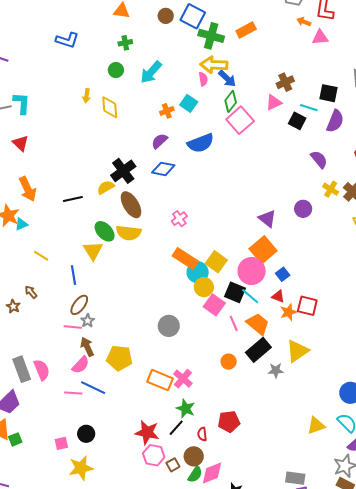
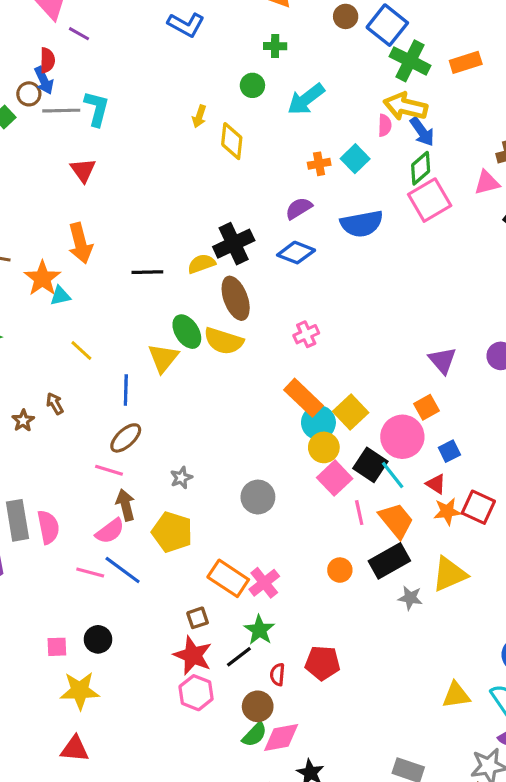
orange square: (263, 250) -> (427, 407), size x0.6
gray star: (88, 321) -> (181, 478), moved
brown square: (173, 465) -> (198, 618), moved

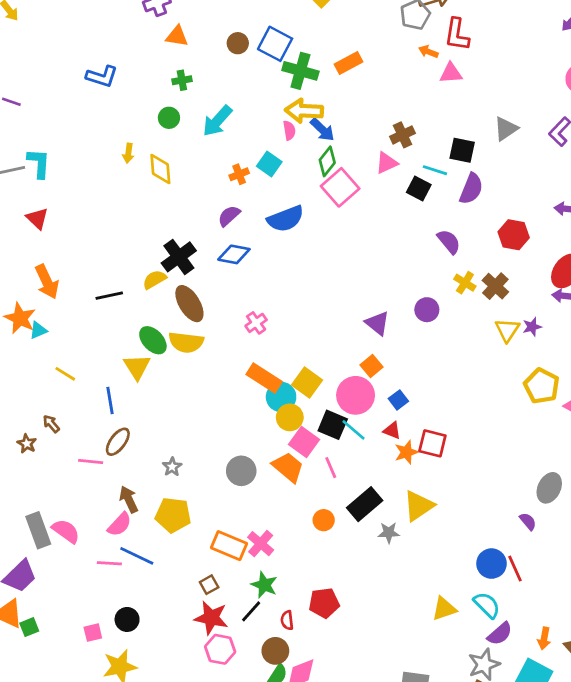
pink line: (109, 470) -> (91, 462), moved
orange trapezoid: (396, 520) -> (288, 467), moved
pink semicircle: (48, 527) -> (66, 531), turned -32

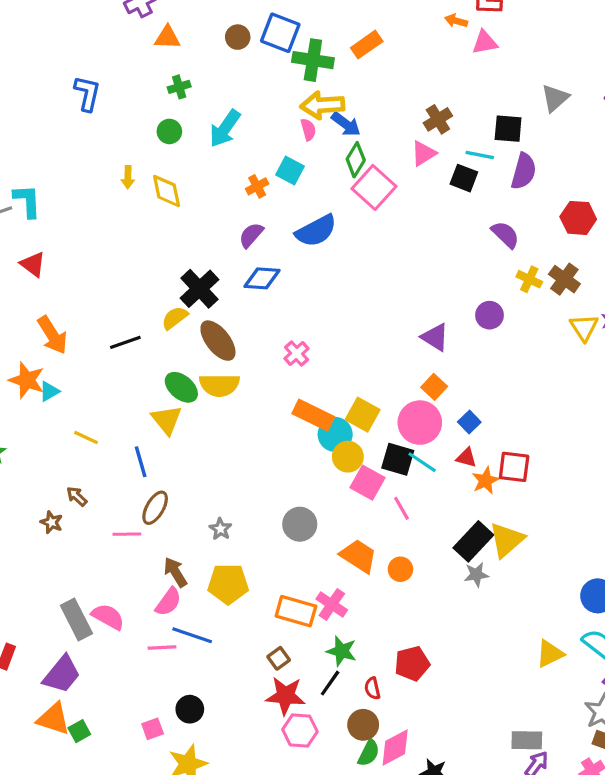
blue L-shape: (102, 76) -> (87, 93), turned -88
orange trapezoid: (288, 467) -> (359, 556), moved
black rectangle: (365, 504) -> (473, 541), moved

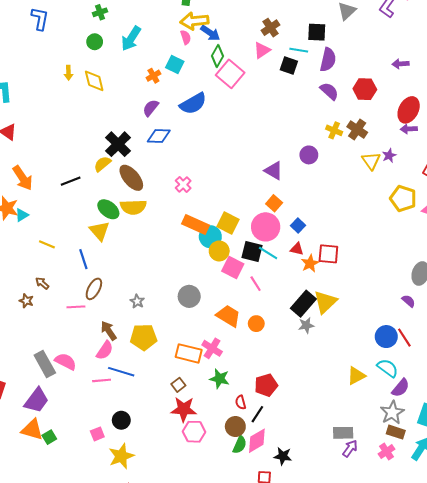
purple semicircle: (505, 235) -> (329, 91), moved
black line: (330, 683) -> (257, 414), moved

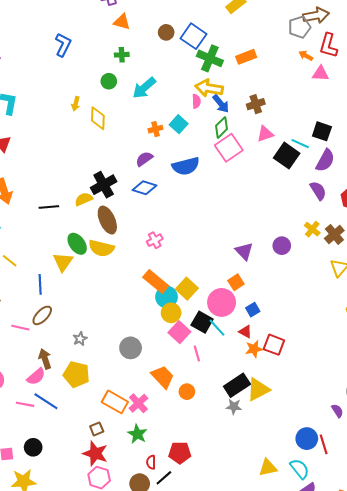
brown cross: (271, 28) -> (256, 104), moved
black square: (289, 66) -> (287, 156), size x1.4

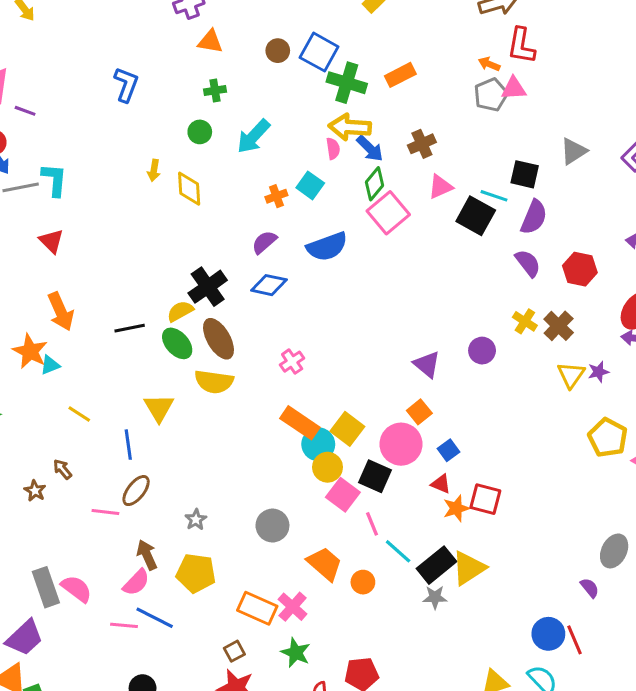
gray pentagon: (299, 27) -> (491, 95), moved
green ellipse: (77, 244) -> (177, 343), moved
cyan line: (217, 328) -> (398, 551), moved

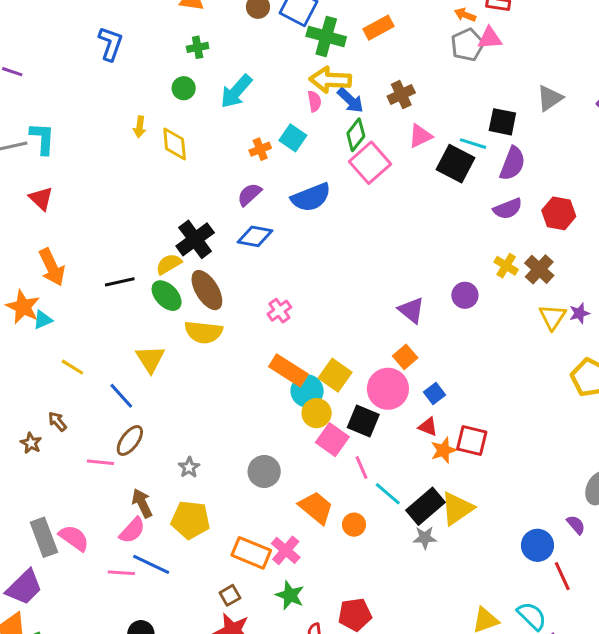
purple semicircle: (528, 263) -> (508, 209), turned 108
blue line: (128, 445) -> (121, 396), turned -32
blue circle: (548, 634) -> (537, 545), moved

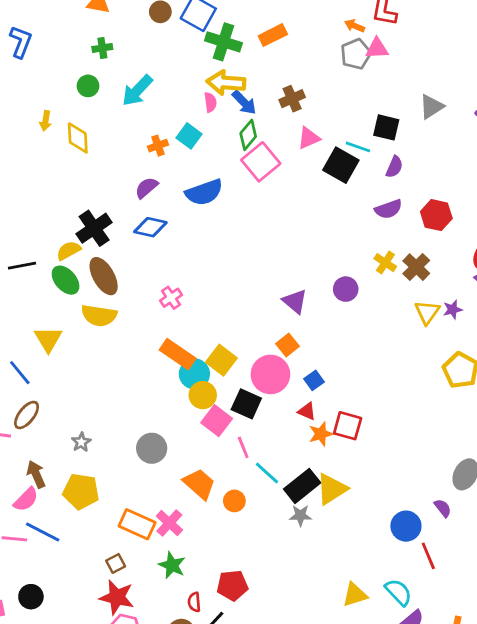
purple semicircle: (512, 164) -> (394, 167), size x0.7

